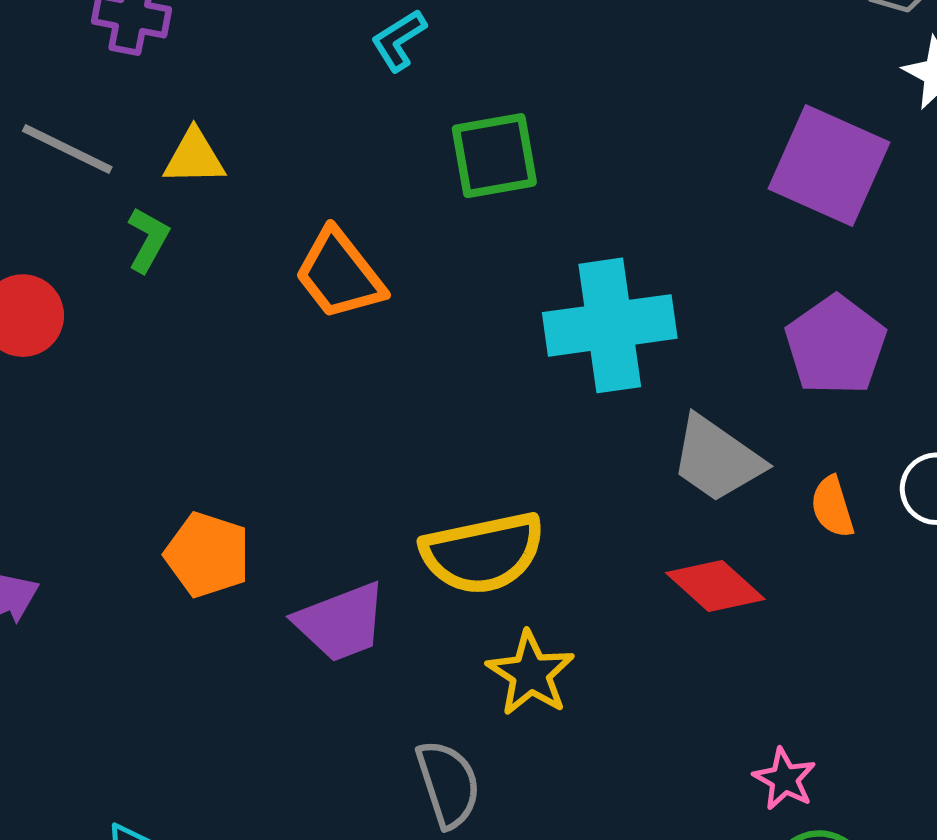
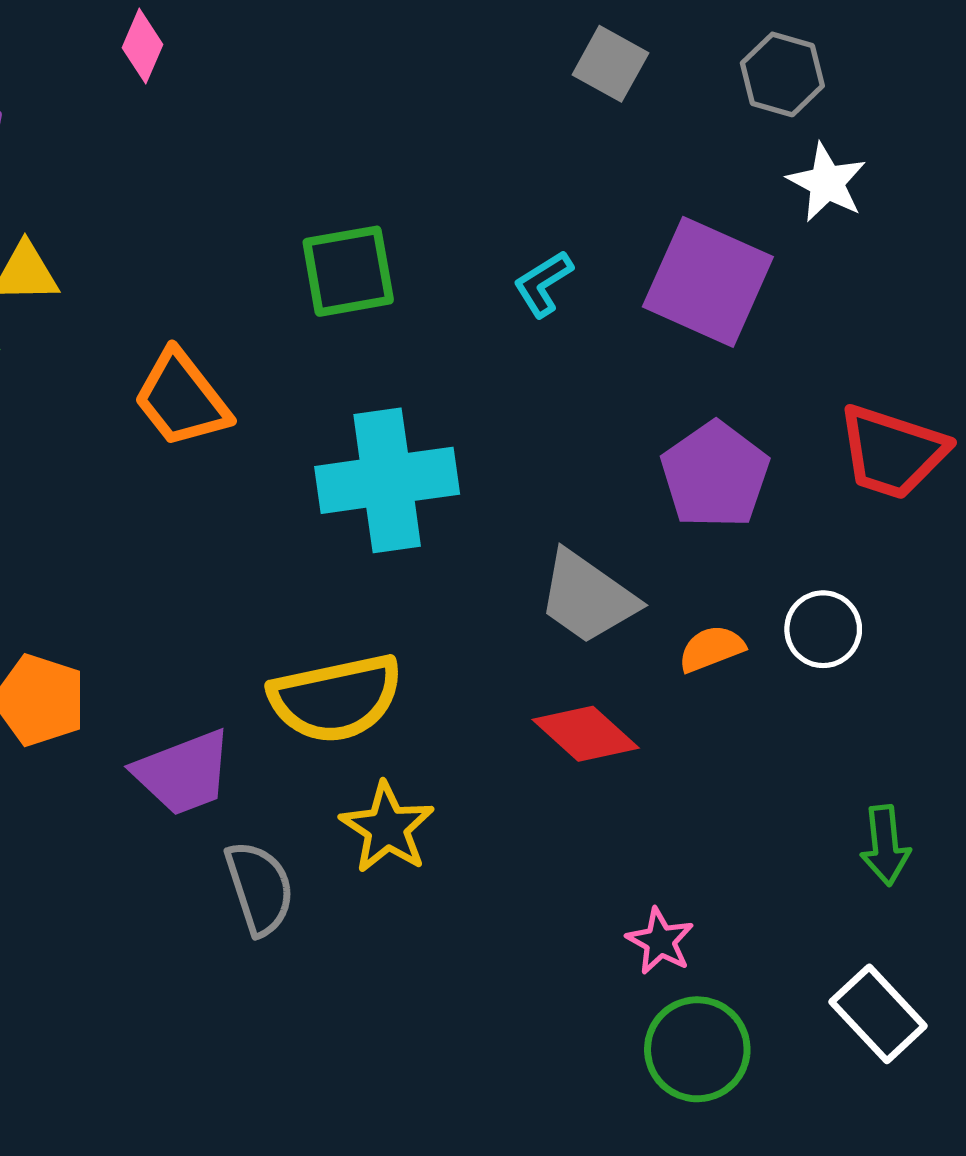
cyan L-shape: (399, 40) -> (543, 284), moved
cyan cross: (610, 325) -> (387, 480), moved
orange semicircle: (832, 507) -> (711, 649), turned 86
gray semicircle: (448, 784) -> (260, 888), moved

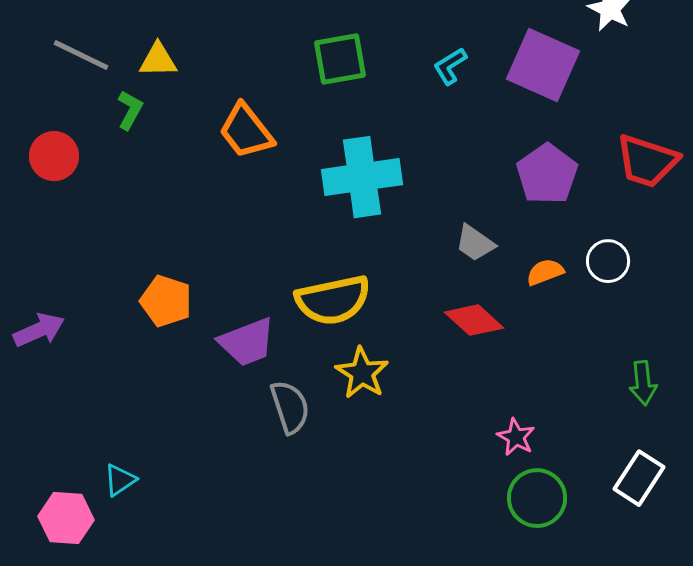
gray trapezoid: (587, 597) -> (475, 243), size x0.7
white rectangle: (878, 1014) -> (639, 478), turned 76

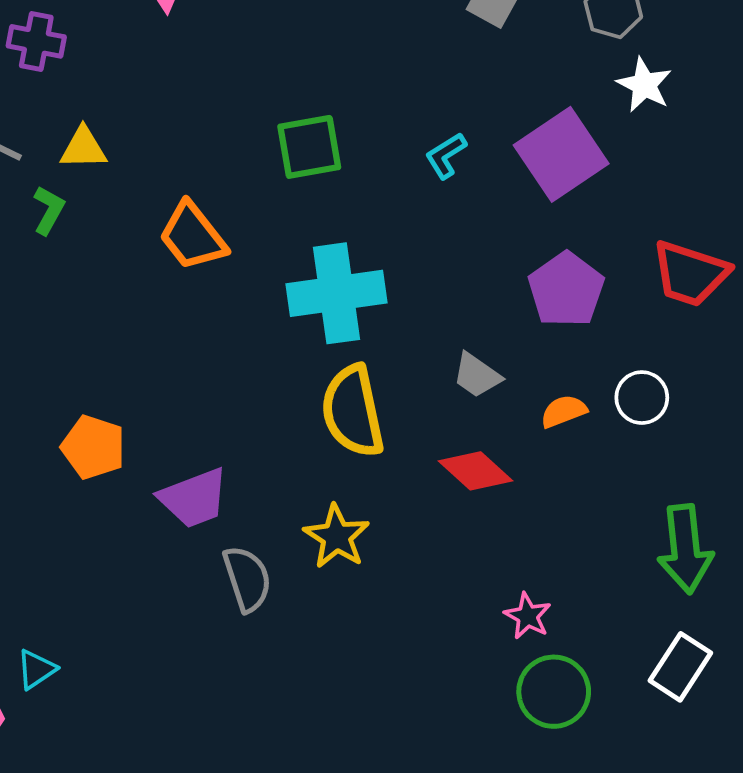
purple square: (543, 65) -> (561, 154), turned 32
yellow semicircle: (333, 300) -> (353, 411), moved, turned 90
green arrow: (643, 383) -> (685, 549), size x1.6

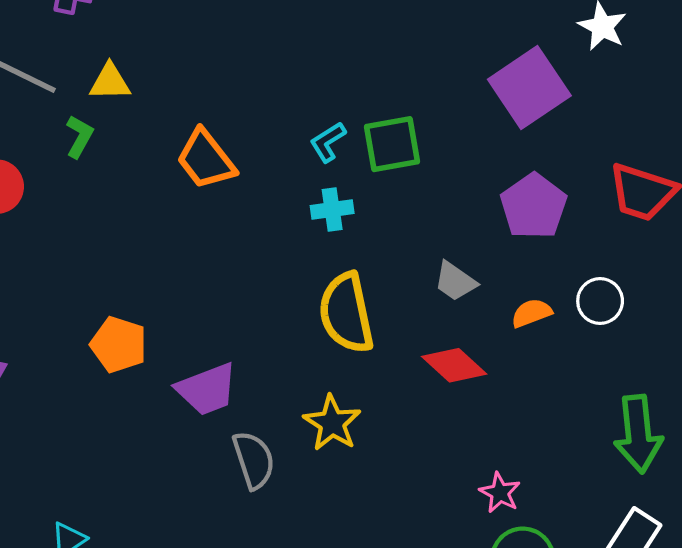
green square: (309, 147) -> (392, 144), moved
cyan L-shape: (446, 156) -> (328, 142), moved
cyan cross: (337, 293) -> (332, 209), size x0.5

